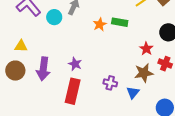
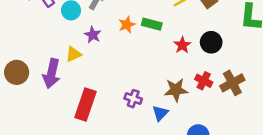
yellow triangle: (21, 46) -> (73, 54), moved, turned -32
red star: (146, 49) -> (182, 45), moved
purple star: (75, 64) -> (93, 35), moved

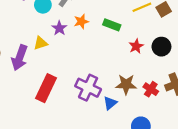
orange star: (127, 25) -> (81, 21), moved
red cross: (204, 81) -> (151, 89), moved
purple cross: (133, 99) -> (88, 88), size x1.6

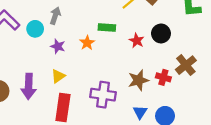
orange star: (81, 21) -> (87, 43), moved
yellow triangle: (41, 43) -> (58, 76), moved
blue triangle: (110, 103) -> (140, 112), moved

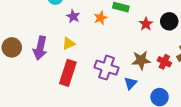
blue triangle: (140, 112) -> (130, 83), moved

